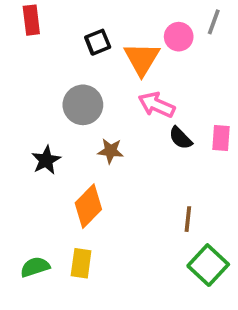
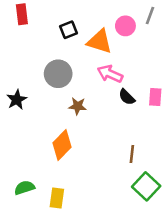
orange triangle: (142, 59) -> (100, 41), turned -44
black star: (46, 160) -> (17, 100), moved
yellow rectangle: (81, 263) -> (57, 198), moved

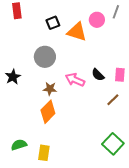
pink arrow: (110, 74) -> (75, 80), moved
brown star: (78, 106) -> (50, 89), moved
brown line: (132, 154) -> (113, 100), moved, turned 40

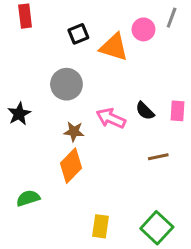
brown line: (113, 100) -> (158, 157), moved, turned 32
green square: (113, 144) -> (157, 228), moved
green semicircle: (19, 145) -> (28, 198), moved
yellow rectangle: (44, 153) -> (101, 226), moved

